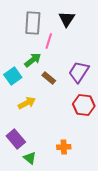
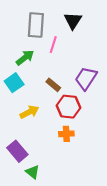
green arrow: (33, 60) -> (25, 58), moved
red hexagon: (84, 105) -> (68, 107), moved
orange cross: (64, 147) -> (66, 134), moved

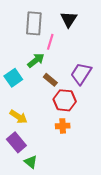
green arrow: (25, 58) -> (36, 60), moved
yellow arrow: (29, 112) -> (18, 117), moved, turned 60

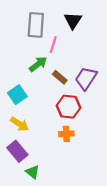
cyan square: (13, 78) -> (17, 95), moved
brown rectangle: (50, 80) -> (60, 77), moved

